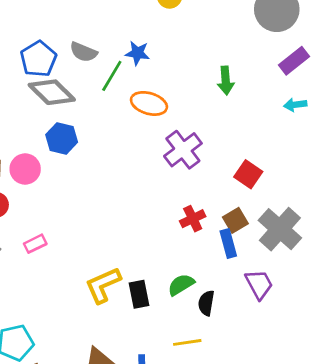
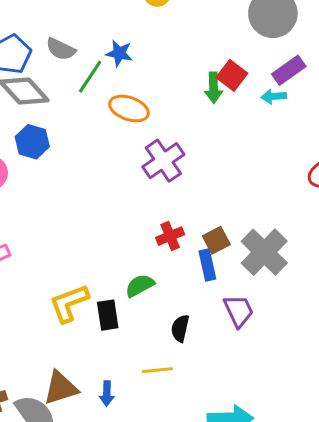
cyan arrow: (295, 105) -> (274, 97), moved
red square: (248, 174) -> (232, 75), moved
green semicircle: (181, 285) -> (140, 286), moved

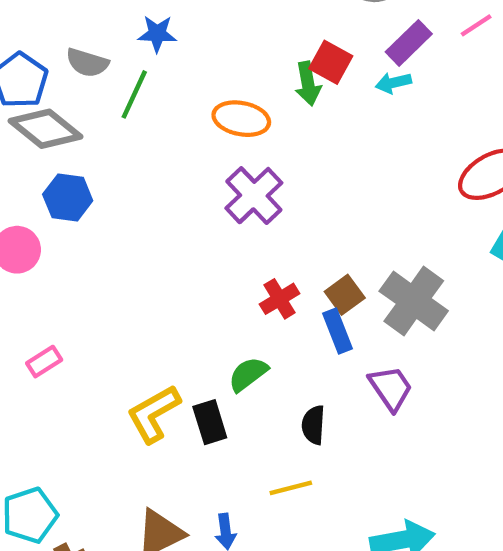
blue star: (119, 53) -> (157, 34), moved
orange ellipse: (129, 109) -> (241, 119), moved

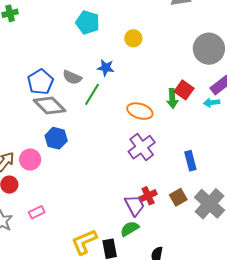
blue rectangle: (337, 331) -> (190, 161), moved
purple trapezoid: (391, 388) -> (135, 205), moved

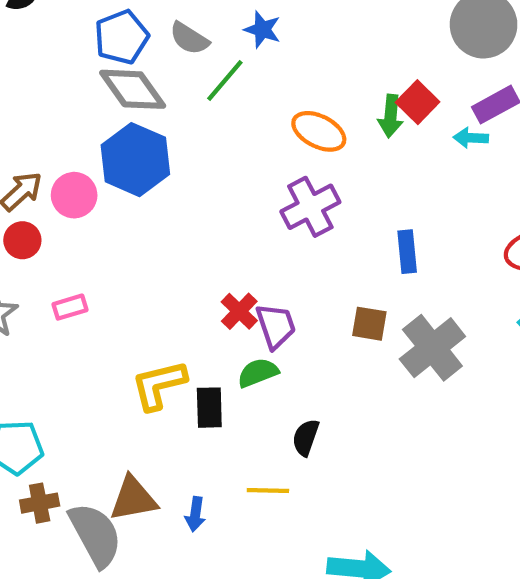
blue hexagon: (56, 138) -> (135, 160), size x1.5
red cross: (148, 196) -> (239, 311), moved, turned -30
brown square: (178, 197) -> (369, 324), turned 30

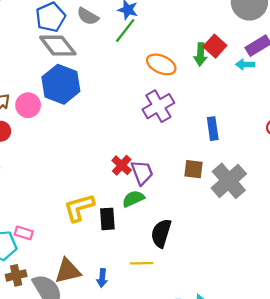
green line: (225, 81) -> (125, 30), moved
pink rectangle: (70, 307) -> (24, 233), moved, turned 36
black semicircle: (306, 437) -> (161, 233), size x1.4

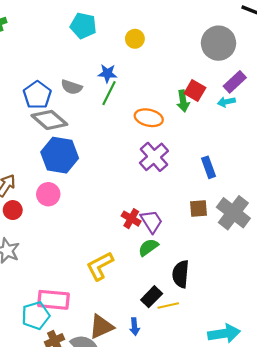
pink circle: (28, 105) -> (48, 194), moved
black rectangle: (107, 219) -> (152, 297), moved, turned 60
pink rectangle: (24, 233) -> (53, 300), size x1.8

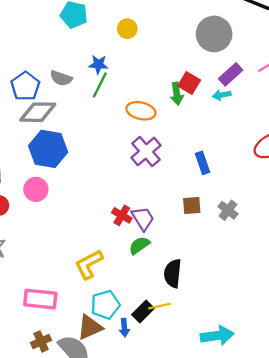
gray diamond: (49, 120) -> (38, 112), turned -40
gray cross: (233, 213) -> (228, 210), size x0.6
black rectangle: (152, 297) -> (143, 312), moved
cyan pentagon: (36, 315) -> (105, 305), moved

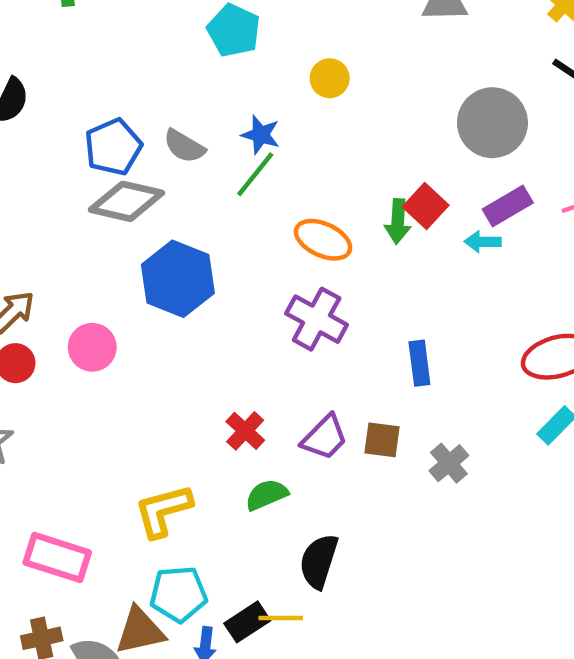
blue hexagon: (48, 149) -> (178, 279), moved
purple cross: (146, 152) -> (317, 319), turned -32
purple trapezoid: (143, 219) -> (325, 437), moved, turned 65

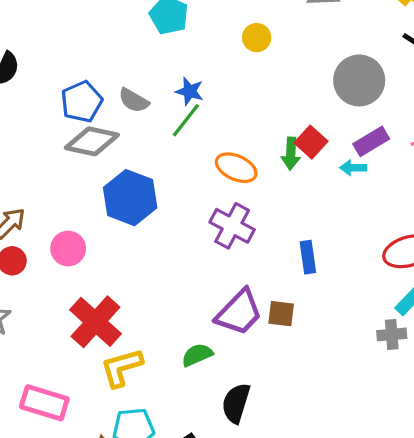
yellow circle: (330, 78) -> (257, 38), moved
red cross: (245, 431) -> (95, 322), moved, size x1.8
purple trapezoid: (325, 437) -> (239, 312), size x1.4
gray cross: (449, 463) -> (392, 334), moved, turned 36

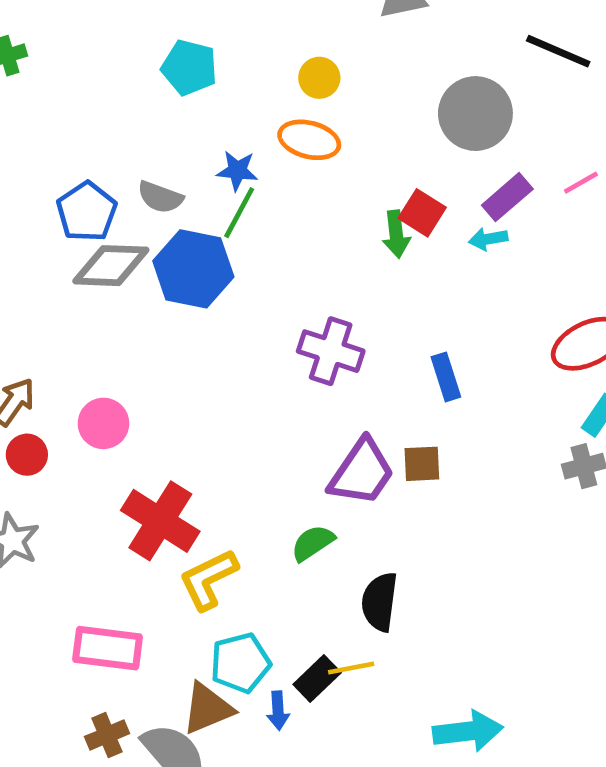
orange ellipse: (236, 168) -> (309, 140), moved
blue hexagon: (130, 198) -> (193, 269), moved

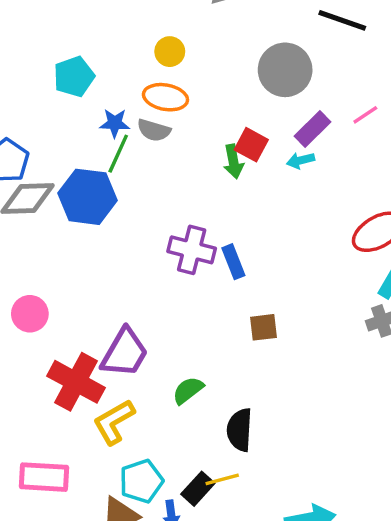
cyan pentagon: (189, 68) -> (74, 77), moved, turned -30
gray semicircle: (160, 197) -> (154, 130), moved
blue rectangle: (446, 377) -> (233, 262), moved
purple trapezoid: (362, 472) -> (125, 353), moved

